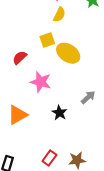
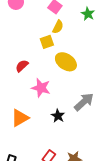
yellow square: (47, 40) -> (47, 42), moved
gray arrow: (88, 97) -> (84, 102), size x1.5

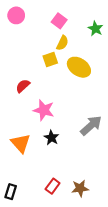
yellow ellipse: (66, 62) -> (79, 67), moved
black star: (58, 116) -> (51, 138), moved
orange triangle: (20, 118) -> (21, 143), turned -42

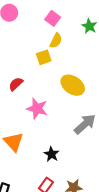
yellow ellipse: (79, 67) -> (73, 85), moved
black star: (51, 138) -> (51, 154), moved

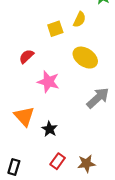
yellow semicircle: (56, 41) -> (79, 20), moved
black star: (51, 154) -> (50, 129), moved

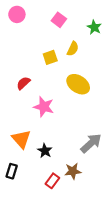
gray arrow: (98, 98) -> (91, 143), moved
brown star: (86, 164) -> (73, 171), moved
black rectangle: (14, 167) -> (12, 171), moved

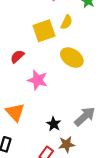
yellow square: (50, 57) -> (44, 31), size x1.5
black star: (45, 151) -> (54, 124), moved

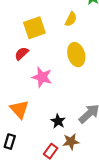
yellow square: (44, 31) -> (34, 28), moved
yellow ellipse: (72, 58) -> (76, 55), turned 40

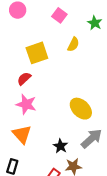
yellow ellipse: (76, 55) -> (81, 109), moved, turned -30
pink star: (42, 77) -> (26, 104), moved

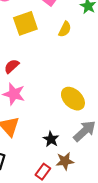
yellow square: (37, 53) -> (25, 23), moved

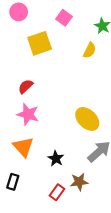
yellow semicircle: (65, 29) -> (90, 50), moved
black star: (51, 139) -> (56, 159), moved

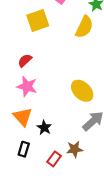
yellow semicircle: (90, 50) -> (84, 27), size x1.5
black star: (56, 159) -> (44, 128), moved
black rectangle: (13, 182) -> (24, 149), moved

